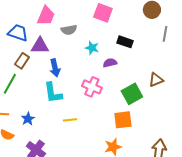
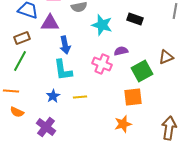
cyan star: (92, 48) -> (102, 25), size x1.5
brown rectangle: (22, 61) -> (22, 38), moved, turned 35
purple semicircle: (110, 63) -> (121, 51), moved
blue star: (28, 119) -> (53, 96), moved

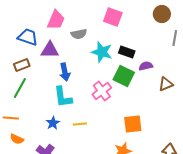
black rectangle: (135, 19) -> (127, 52), moved
purple semicircle: (121, 51) -> (146, 66), moved
pink cross: (102, 64) -> (102, 91), turned 30
green square: (142, 71) -> (124, 76), moved, turned -35

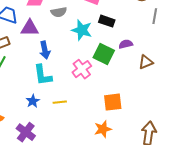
black rectangle: (127, 52) -> (107, 21), moved

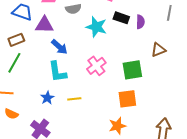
purple semicircle: (126, 44) -> (140, 22), moved, turned 104
blue arrow: (45, 50) -> (59, 47), turned -36
green square: (104, 54) -> (132, 70), moved, turned -35
brown triangle: (146, 62) -> (158, 50), moved

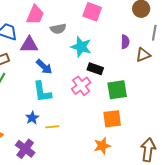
black rectangle: (121, 18) -> (95, 69), moved
brown triangle: (158, 50) -> (143, 55), moved
yellow line: (74, 99) -> (52, 127), moved

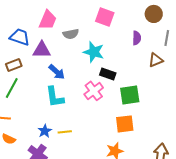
purple semicircle: (125, 42) -> (137, 38), moved
blue star: (32, 118) -> (45, 131), moved

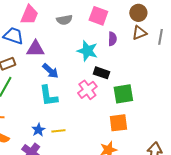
brown circle: (154, 14) -> (138, 13), moved
pink trapezoid: (48, 20) -> (29, 15), moved
gray semicircle: (71, 34) -> (64, 20), moved
purple semicircle: (137, 38) -> (112, 39), moved
brown triangle: (156, 60) -> (139, 33), moved

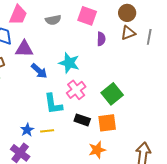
cyan star: (87, 51) -> (69, 63), moved
black rectangle: (101, 73) -> (82, 120), moved
green square: (123, 94) -> (112, 94), turned -30
cyan L-shape: (48, 96) -> (53, 104), moved

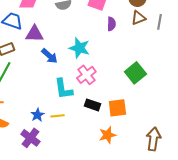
green square: (112, 94) -> (135, 73), moved

